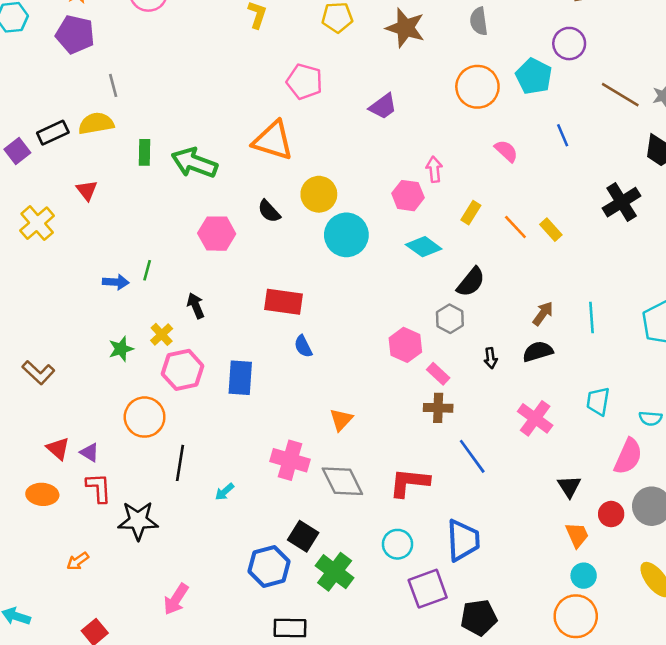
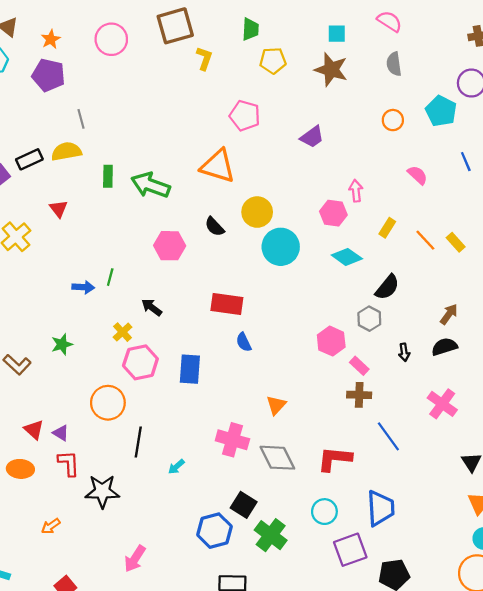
orange circle: (477, 87) -> (393, 120), size x0.6
black arrow: (196, 306) -> (152, 307), turned -30
green star: (121, 349) -> (62, 344), moved

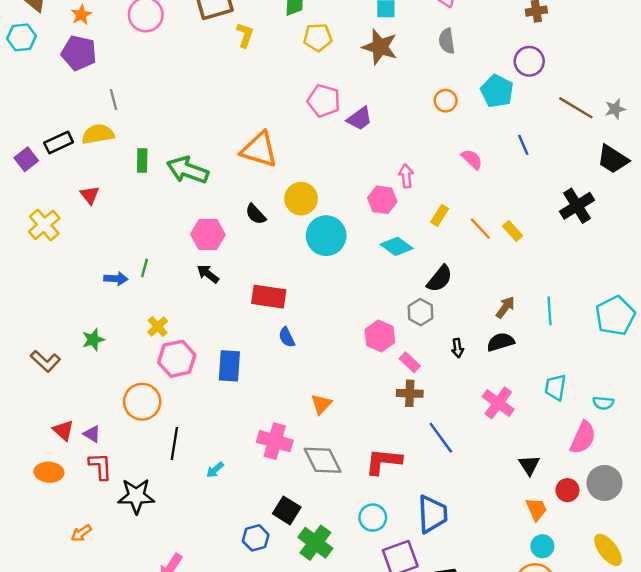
pink pentagon: (245, 116) -> (324, 101), moved
black arrow: (152, 307) -> (208, 274), moved
blue hexagon: (214, 531) -> (256, 538), size x0.7

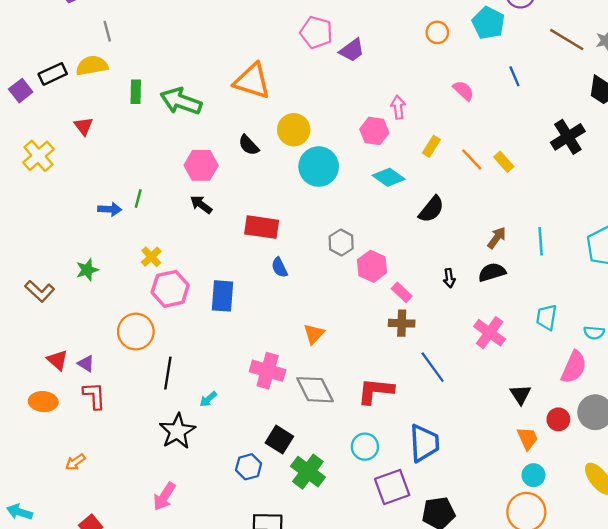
gray hexagon: (420, 312) -> (341, 242), moved
black star: (136, 496) -> (177, 431), moved, turned -30

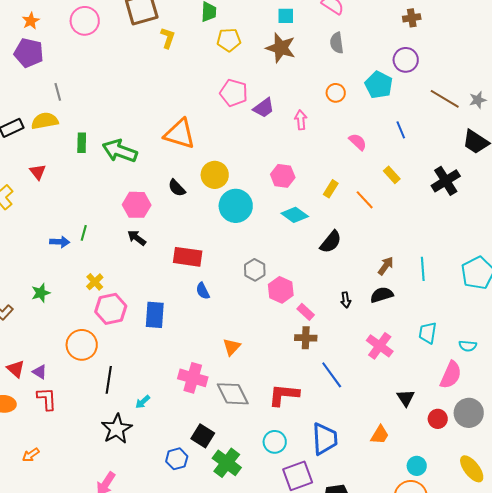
pink arrow: (398, 107) -> (301, 120), moved
yellow rectangle: (504, 162) -> (392, 175), moved
orange trapezoid: (528, 438) -> (380, 435), moved, turned 55

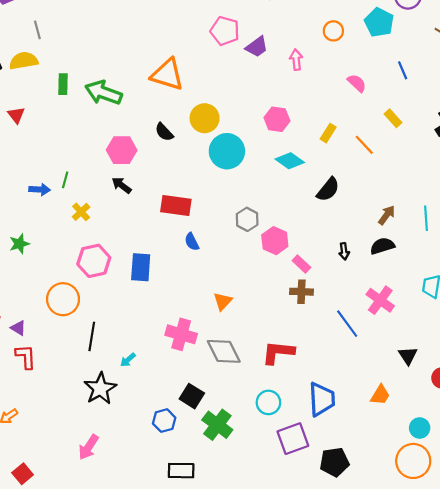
yellow cross: (95, 282) -> (81, 212), moved
blue line: (332, 375) -> (347, 324), moved

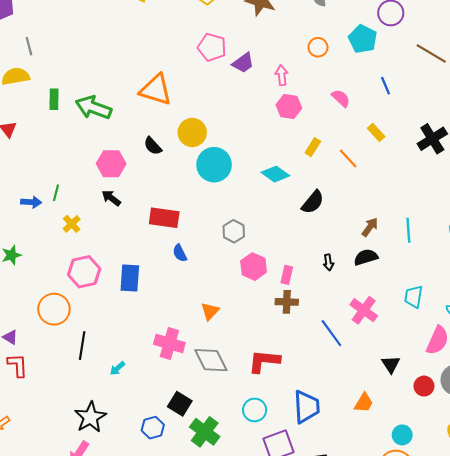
pink hexagon: (277, 119) -> (289, 106), moved
pink hexagon: (275, 241) -> (254, 267), moved
pink rectangle: (301, 264) -> (287, 275), turned 60
black star: (100, 389) -> (90, 417), moved

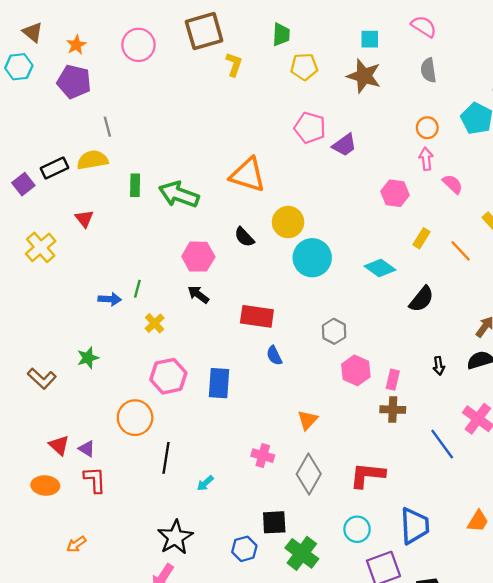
pink arrow: (282, 75) -> (426, 159), moved
pink cross: (169, 343) -> (263, 456), size x0.7
gray diamond: (211, 360) -> (309, 474), turned 56
black square: (180, 404) -> (274, 522), turned -35

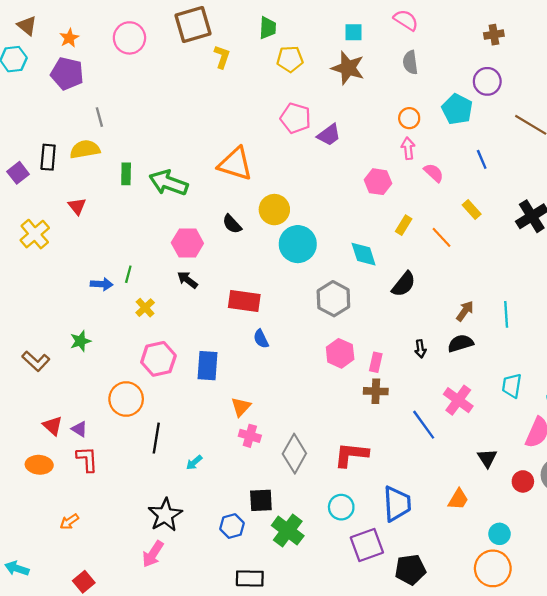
black rectangle: (54, 168) -> (48, 157), turned -60
cyan diamond: (380, 268) -> (364, 254), turned 36
gray hexagon: (334, 331) -> (333, 299), moved, size x1.4
orange triangle: (308, 420) -> (241, 407), moved

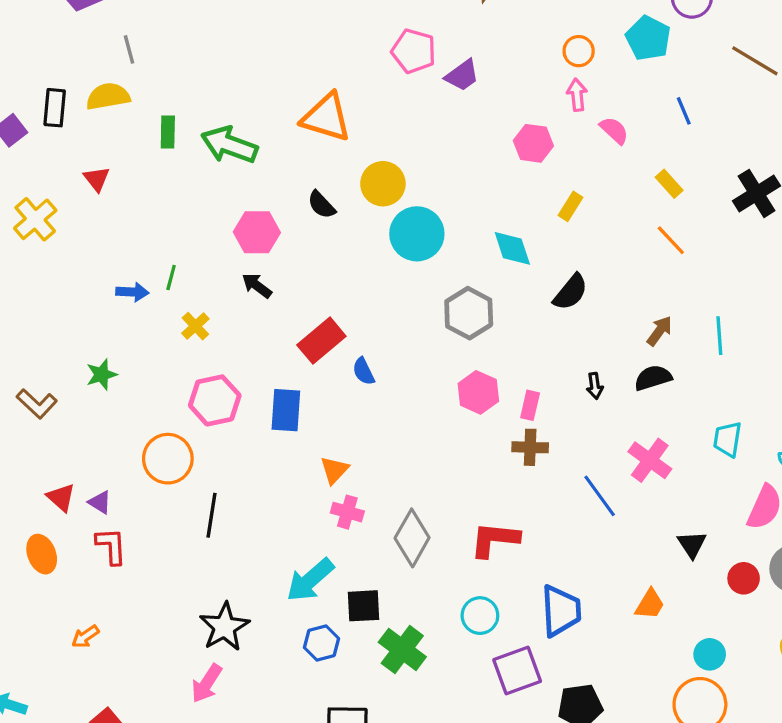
orange line: (442, 237) -> (671, 240), moved
red rectangle: (244, 301) -> (321, 341), moved, turned -48
cyan arrow: (194, 463) -> (310, 580), moved, size x2.0
orange ellipse: (39, 465) -> (42, 554), turned 65

